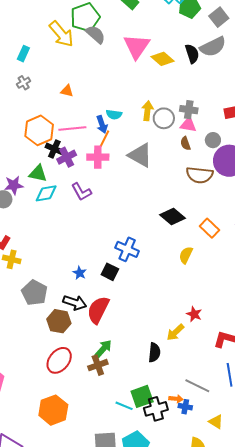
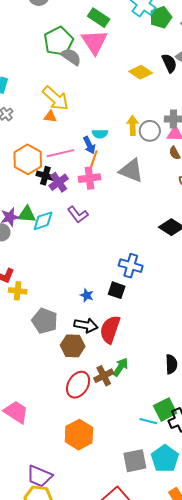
yellow arrow: (61, 34) -> (56, 98), moved
pink triangle: (137, 46) -> (95, 42), moved
green triangle: (38, 173) -> (27, 214), moved
brown cross: (98, 365) -> (104, 376), moved

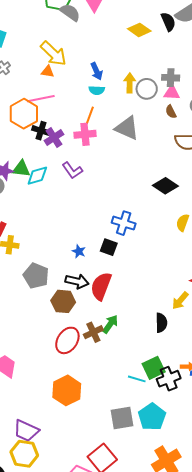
blue arrow: (89, 145) -> (97, 71), moved
pink line: (61, 153) -> (41, 99), moved

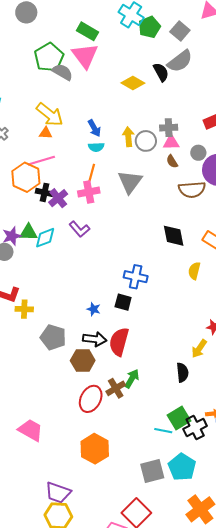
gray triangle: (127, 128) -> (130, 182), turned 48
black diamond: (165, 186) -> (174, 236), turned 50

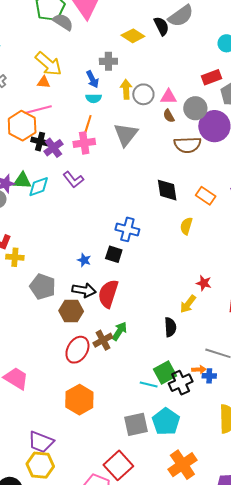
gray cross: (169, 128) -> (108, 61), moved
gray circle: (198, 153) -> (195, 108), size x1.5

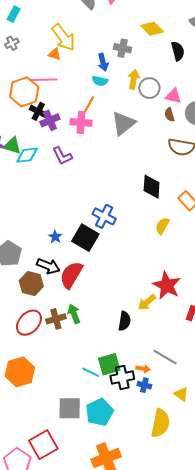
black semicircle: (161, 26) -> (178, 51), moved
black square: (114, 254) -> (85, 238), size x1.5
red star: (204, 283) -> (167, 285), size x1.8
green arrow: (119, 331) -> (74, 314), turned -66
blue cross: (209, 376) -> (144, 385), moved

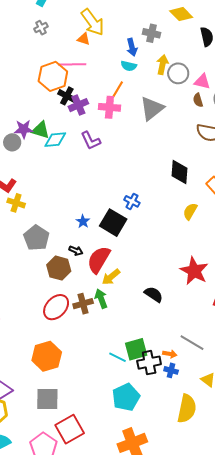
blue cross: (104, 216) -> (132, 201), size x0.7
black arrow: (48, 266) -> (76, 251), size x0.6
yellow arrow: (147, 302) -> (111, 277), moved
black semicircle: (124, 321) -> (154, 294), moved, turned -66
gray square: (70, 408) -> (47, 399), moved

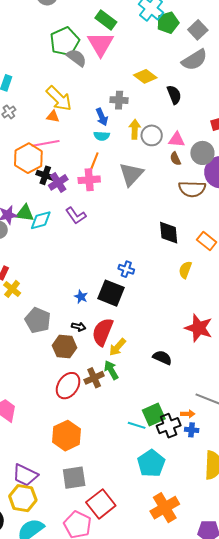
yellow cross: (16, 203) -> (12, 289), turned 30

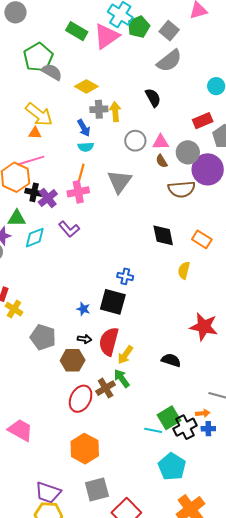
pink triangle: (101, 44) -> (106, 36), moved, turned 32
yellow diamond: (145, 76) -> (86, 86), moved
yellow arrow: (135, 129) -> (115, 112), moved
green triangle: (25, 213) -> (17, 218), moved

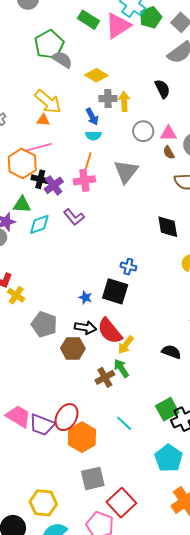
black arrow: (84, 339) -> (85, 328), size x1.5
red semicircle: (109, 341) -> (110, 331), turned -56
red ellipse: (81, 399) -> (67, 417), moved
cyan line: (153, 430) -> (124, 423), moved, turned 30
purple trapezoid: (48, 493) -> (42, 425), moved

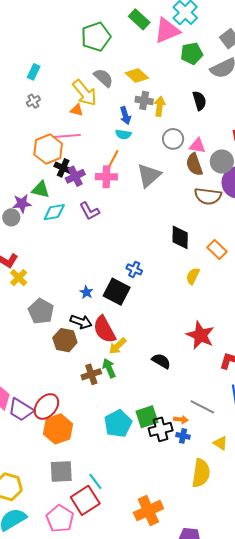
green pentagon: (151, 17) -> (192, 53), moved
gray semicircle: (62, 60) -> (103, 78), moved
brown semicircle: (169, 153) -> (194, 164), size x1.6
cyan line: (124, 423) -> (95, 481), moved
cyan pentagon: (169, 458) -> (118, 424), moved

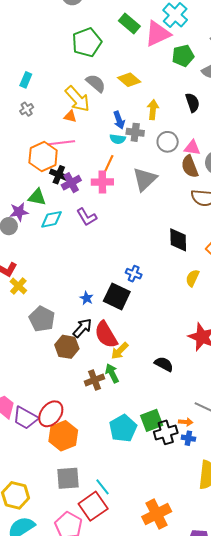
gray cross: (144, 100) -> (135, 132), moved
black arrow: (81, 322) -> (82, 328), turned -65

